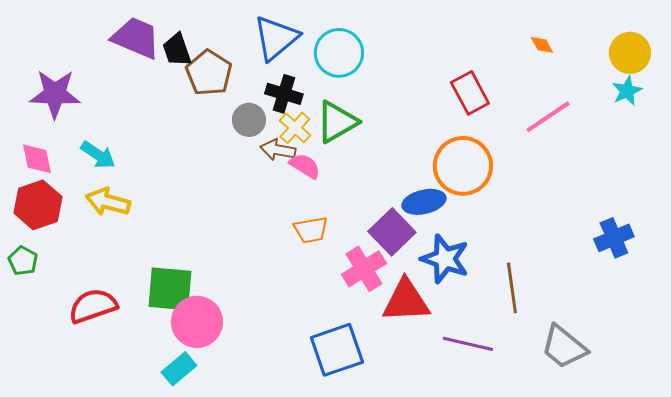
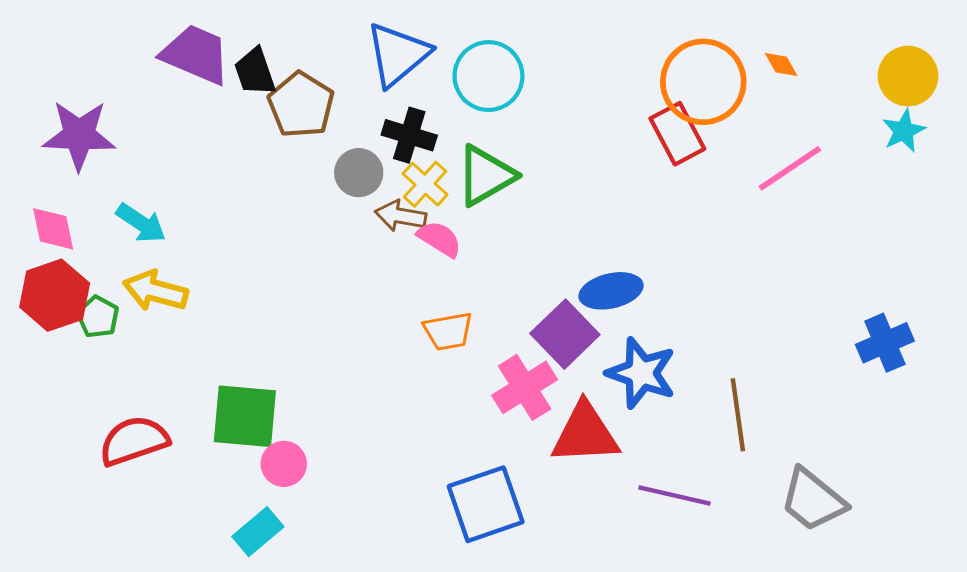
orange circle: (463, 166) -> (703, 82), moved
green pentagon: (23, 261) -> (98, 317), moved
pink circle: (197, 322) -> (284, 464), size x0.6

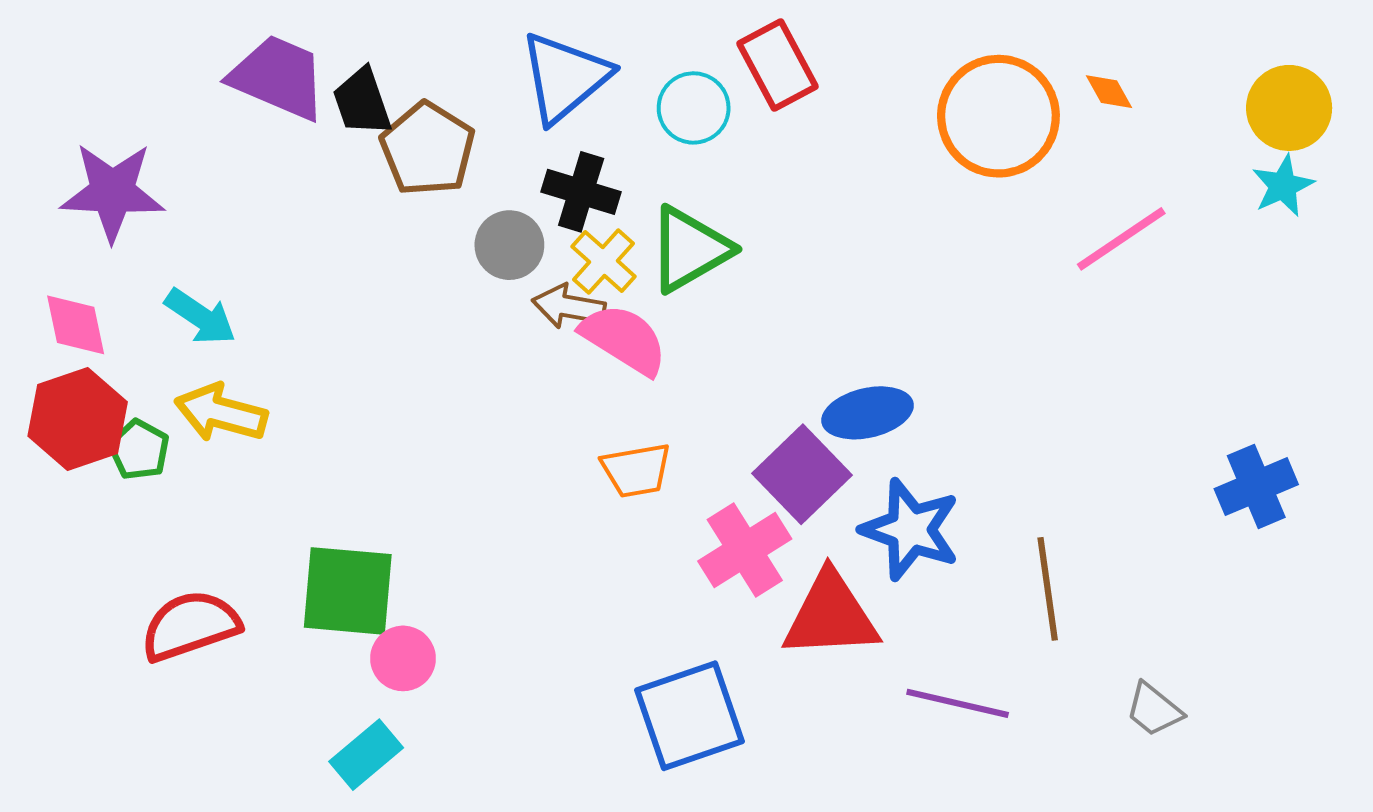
cyan circle: (488, 76) -> (694, 108), size x0.7
red rectangle: (677, 134) -> (777, 65), moved
pink semicircle: (439, 239) -> (624, 339), size x1.4
gray trapezoid: (813, 500) -> (1154, 710), size x0.6

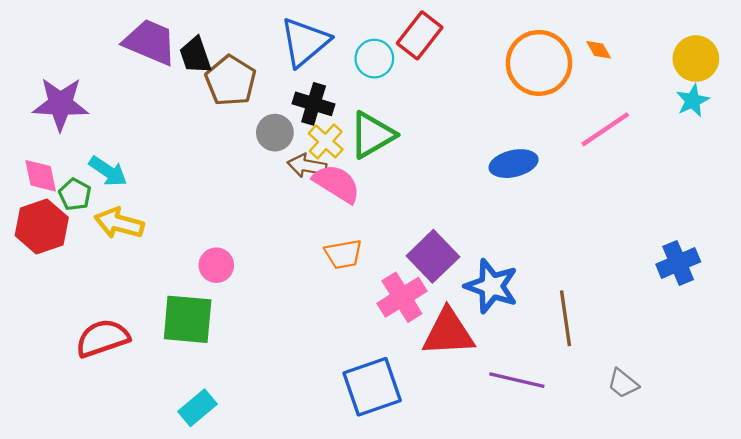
red rectangle: (777, 65) -> (420, 35), turned 66
blue ellipse: (868, 413) -> (514, 164), moved
green pentagon: (139, 450) -> (75, 194), moved
pink circle: (403, 658) -> (216, 265), moved

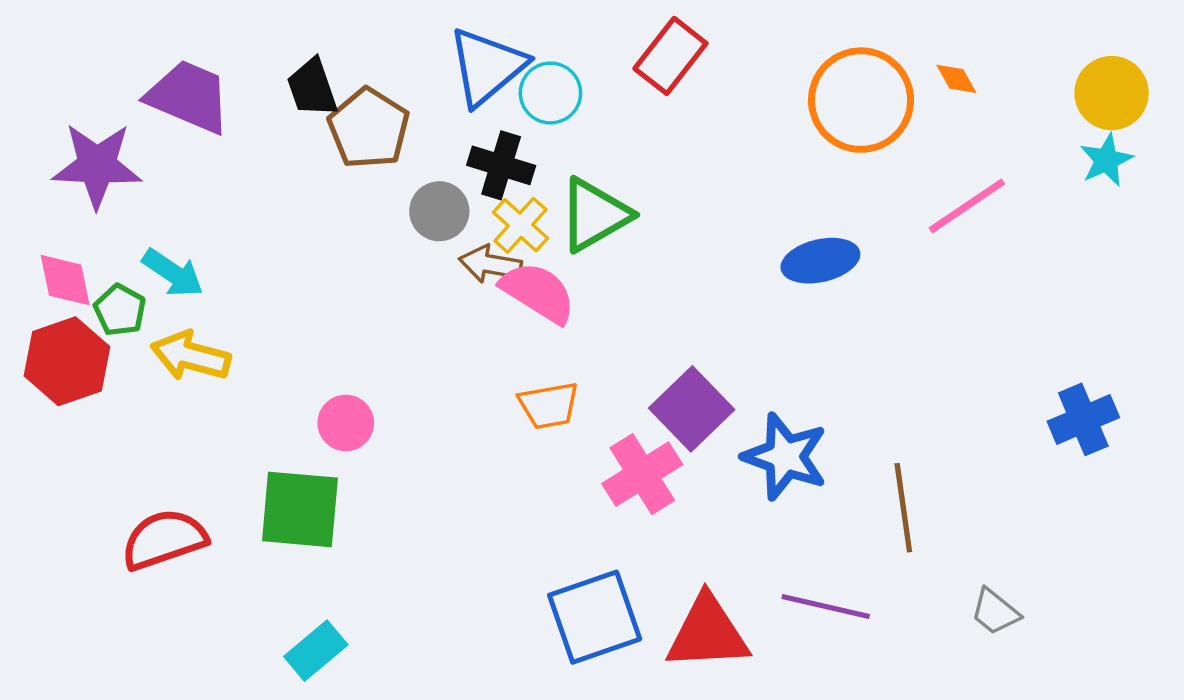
purple trapezoid: (150, 42) -> (189, 97), moved
cyan circle: (374, 59) -> (550, 93), moved
red triangle: (448, 333) -> (708, 633), moved

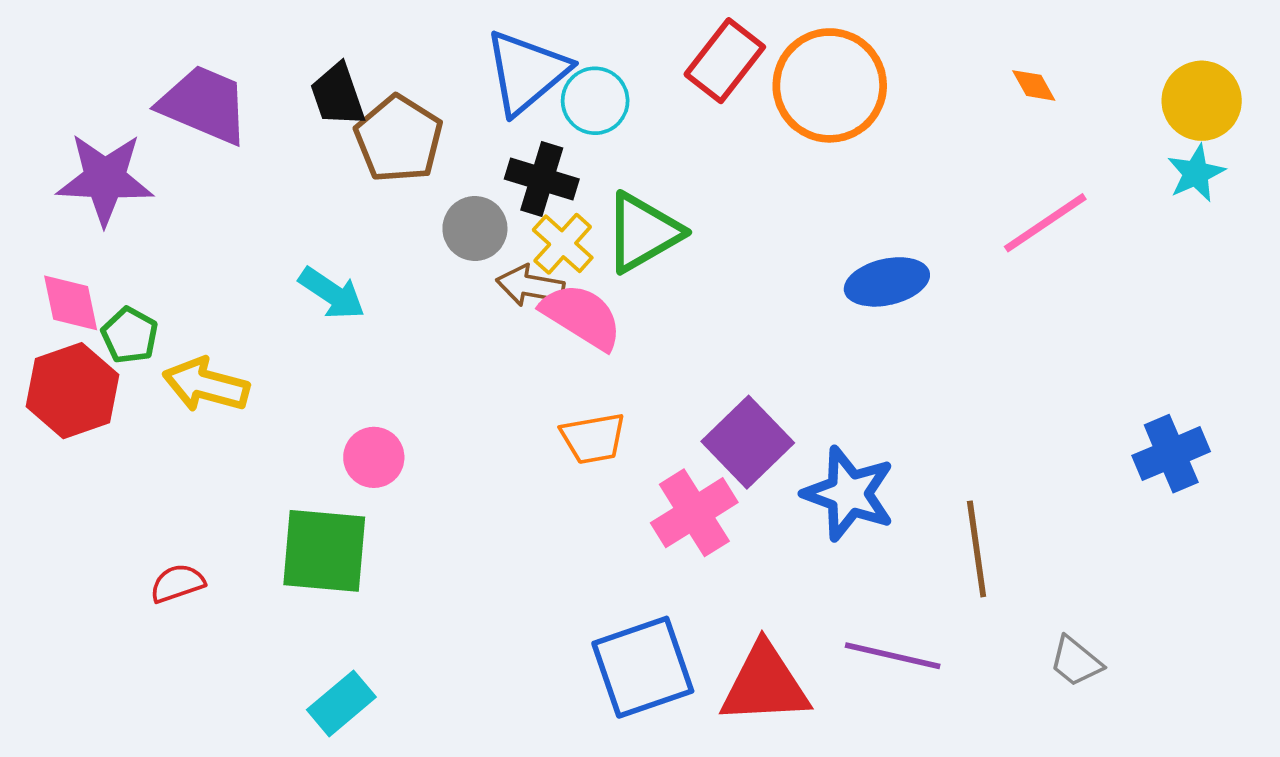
orange circle: (861, 100) -> (830, 85), moved
cyan arrow: (173, 273) -> (332, 293), moved
red semicircle: (164, 539) -> (177, 583), size x0.6

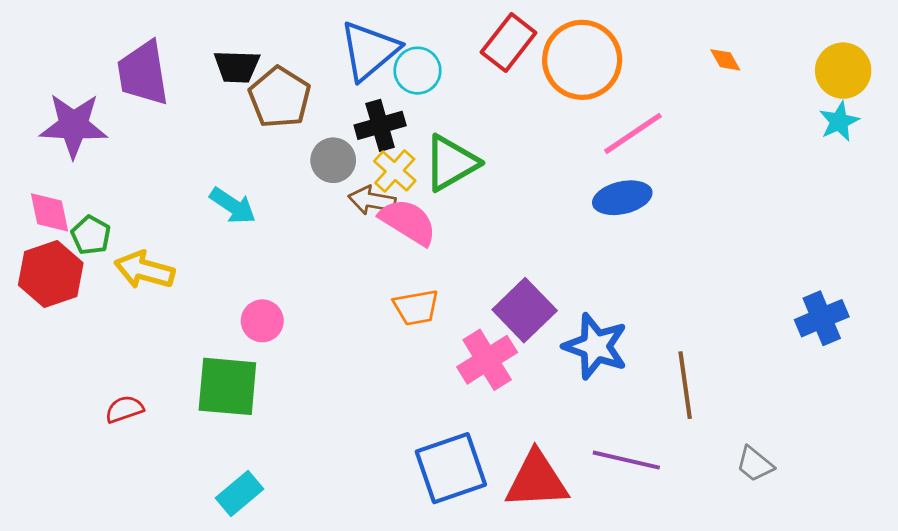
black trapezoid: (338, 95) -> (237, 67), turned -69
purple trapezoid: (204, 105) -> (143, 73), turned -122
black cross: (542, 179) -> (380, 125), turned -33
pink line: (1045, 223) -> (633, 133), moved

